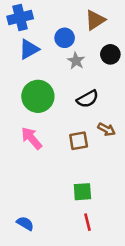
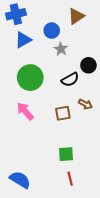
black circle: (110, 54) -> (88, 65), moved
blue semicircle: (25, 223) -> (20, 180), size x1.5

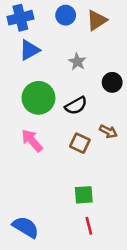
blue circle: (52, 31) -> (66, 15), moved
black semicircle: (70, 80) -> (76, 106), moved
brown square: (63, 113) -> (80, 143), turned 35

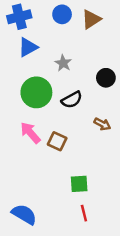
gray star: (77, 62) -> (63, 63), moved
brown square: (80, 143) -> (57, 141), moved

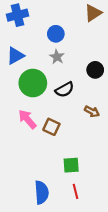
blue circle: (62, 14) -> (56, 34), moved
brown triangle: (91, 19) -> (93, 13), moved
blue triangle: (28, 47) -> (15, 56), moved
blue semicircle: (24, 214) -> (42, 192), moved, turned 55

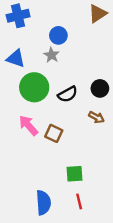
blue triangle: (15, 56) -> (16, 58), turned 48
gray star: (57, 57) -> (51, 55), moved
black circle: (95, 70) -> (100, 88), moved

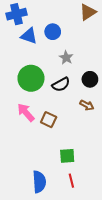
gray star: (51, 55) -> (66, 58), moved
blue triangle: (16, 58) -> (29, 36), moved

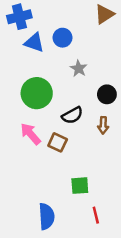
black semicircle: (61, 84) -> (72, 115), moved
brown arrow: (87, 105) -> (103, 125), turned 64
red line: (71, 181) -> (96, 215), moved

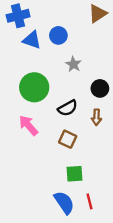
brown square: (58, 142) -> (68, 139), moved
blue semicircle: (47, 216) -> (64, 203), moved, turned -30

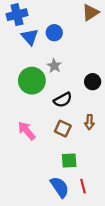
blue triangle: (32, 40) -> (30, 37), turned 30
gray star: (73, 64) -> (54, 66), moved
brown arrow: (96, 117) -> (89, 122), moved
pink arrow: (28, 125) -> (27, 131), moved

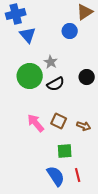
blue circle: (54, 33) -> (70, 31), moved
black semicircle: (63, 100) -> (56, 84), moved
brown arrow: (89, 122) -> (84, 126), moved, turned -72
pink arrow: (27, 131) -> (36, 123), moved

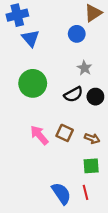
gray star: (51, 62) -> (84, 68), moved
black circle: (87, 77) -> (95, 97), moved
black semicircle: (56, 84) -> (73, 94), moved
green square: (65, 151) -> (91, 166), moved

